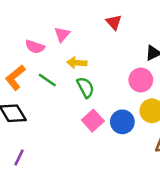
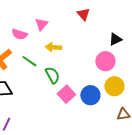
green semicircle: (85, 87) -> (52, 75), moved

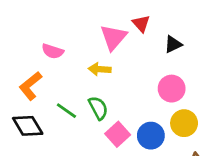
pink triangle: (41, 24) -> (113, 37), moved, size x1.5
black triangle: (115, 39) -> (173, 44), moved
green line: (29, 61) -> (66, 111), moved

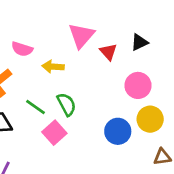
red triangle: (141, 24) -> (108, 52), moved
yellow arrow: (100, 69) -> (53, 67), moved
pink square: (118, 134) -> (54, 133), moved

